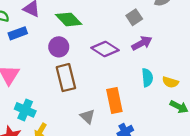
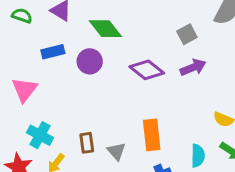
blue rectangle: (18, 33) -> (53, 52), moved
brown rectangle: (66, 78) -> (87, 143), moved, size x0.6
cyan semicircle: (147, 78) -> (198, 156), moved

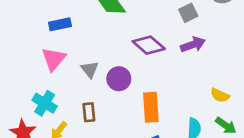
purple circle: (90, 61) -> (119, 79), moved
pink triangle: (24, 90) -> (54, 59), moved
gray triangle: (116, 151) -> (90, 69), moved

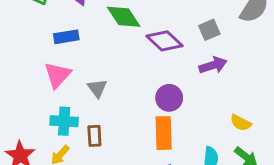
purple diamond: (149, 45) -> (165, 41), moved
purple circle: (119, 79) -> (169, 98), moved
cyan cross: (45, 103) -> (64, 121), moved, turned -30

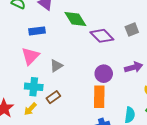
purple arrow: (213, 65) -> (134, 67), moved
gray triangle: (97, 88) -> (56, 66), turned 32
brown rectangle: (94, 136) -> (53, 97), turned 56

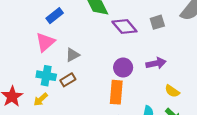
blue rectangle: (37, 31) -> (55, 16), turned -35
brown rectangle: (53, 97) -> (68, 80), moved

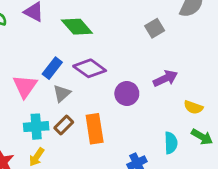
blue rectangle: (55, 16) -> (52, 68), moved
purple diamond: (124, 26) -> (90, 68), moved
orange rectangle: (116, 92) -> (95, 129), moved

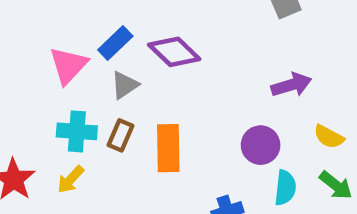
purple circle: (127, 93) -> (261, 145), moved
brown rectangle: (64, 125) -> (121, 135), turned -30

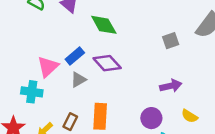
cyan cross: (77, 131) -> (32, 92), moved
brown rectangle: (121, 135) -> (70, 122), moved

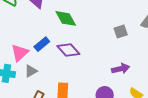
gray triangle: (78, 80) -> (31, 71), moved

